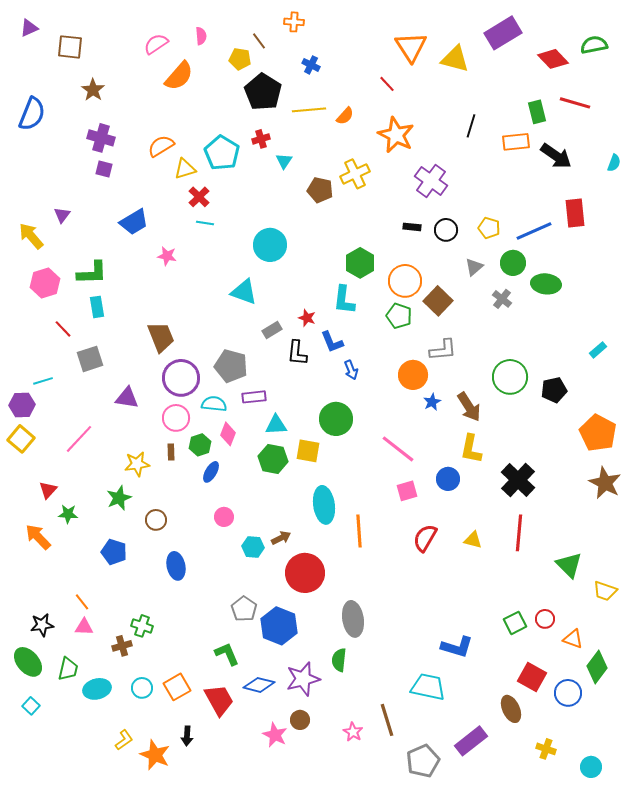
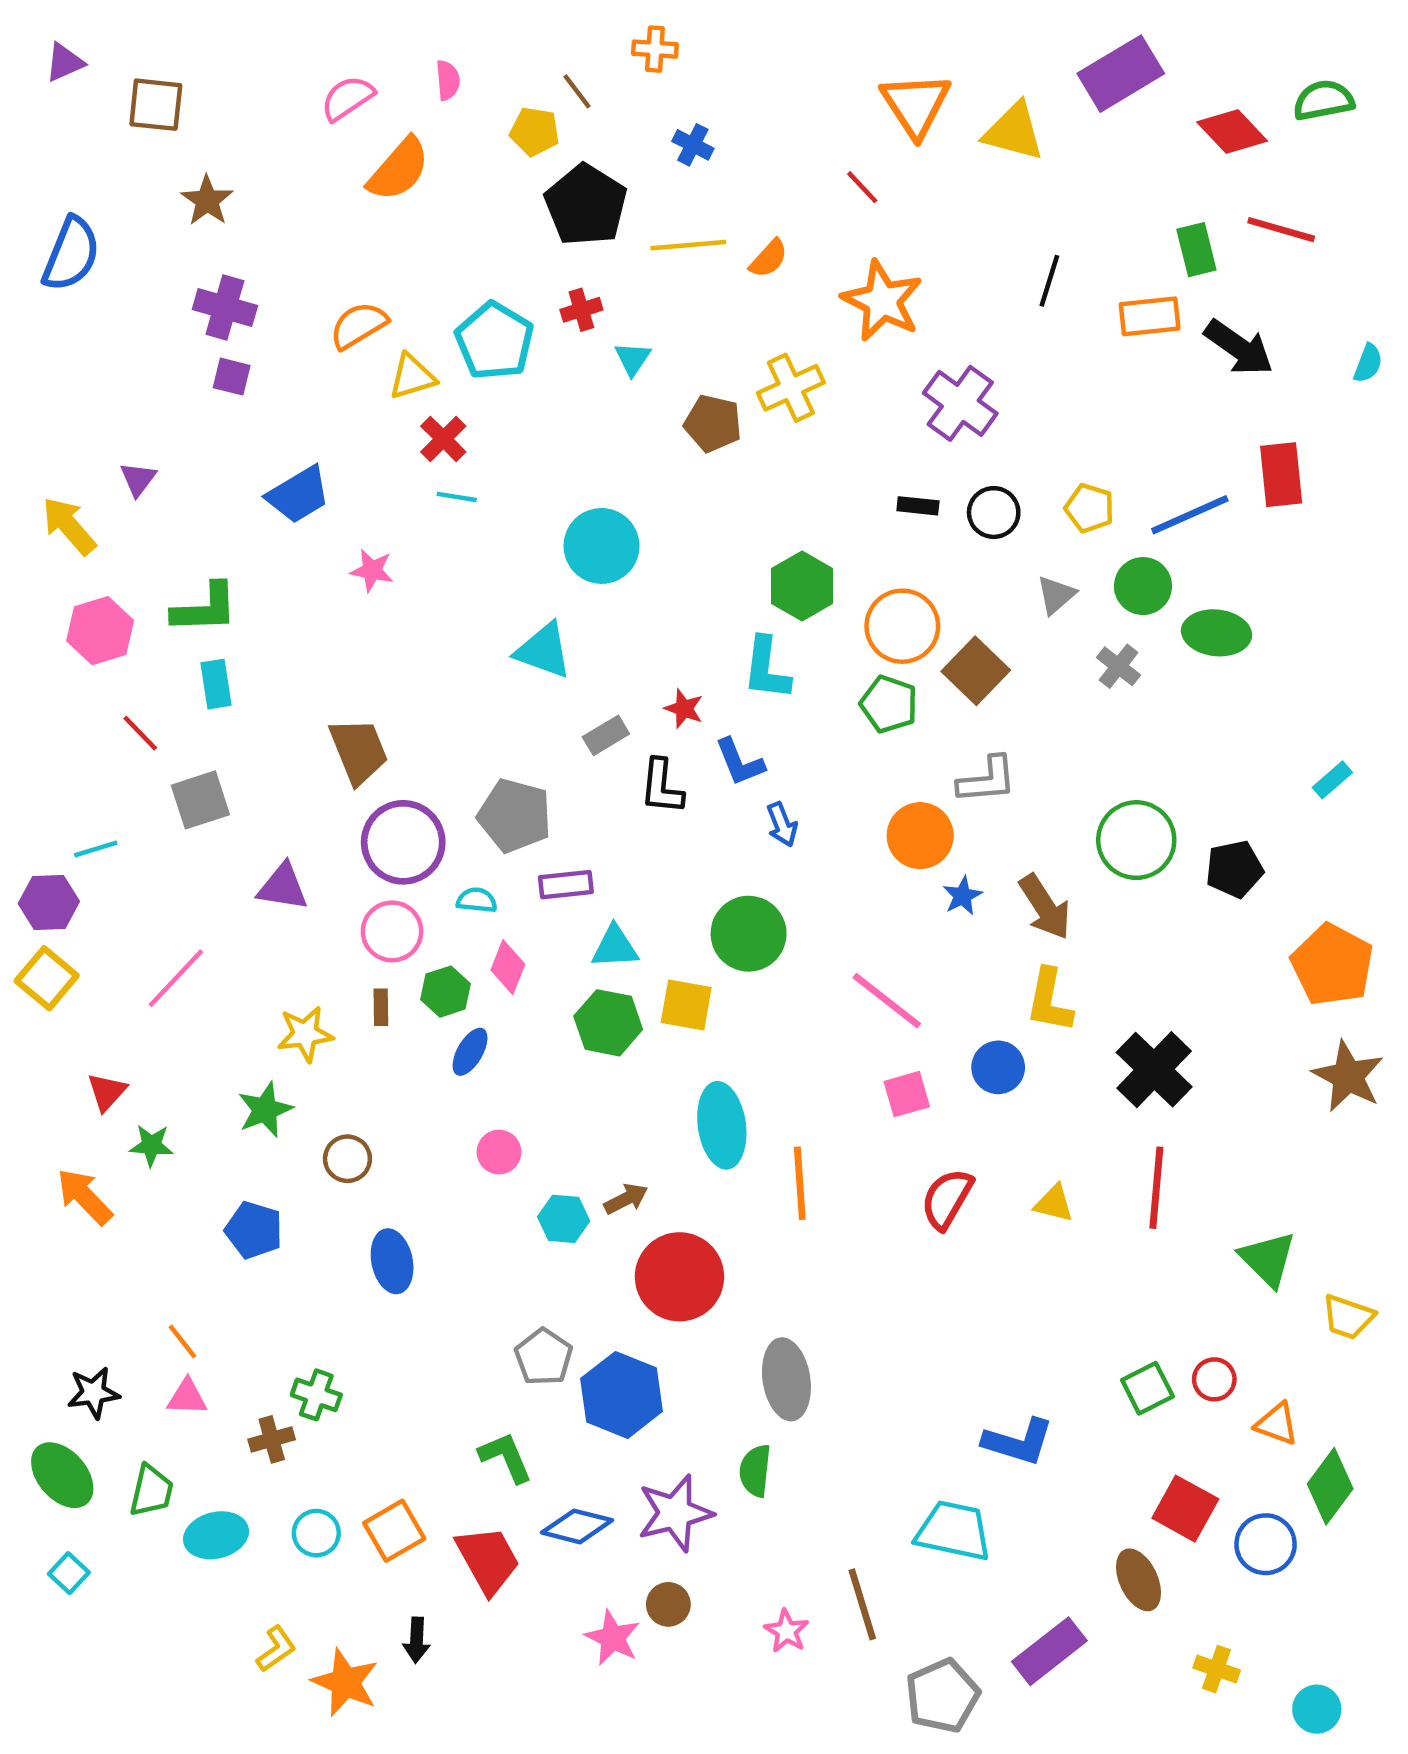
cyan semicircle: (214, 404) -> (477, 900), size x0.7

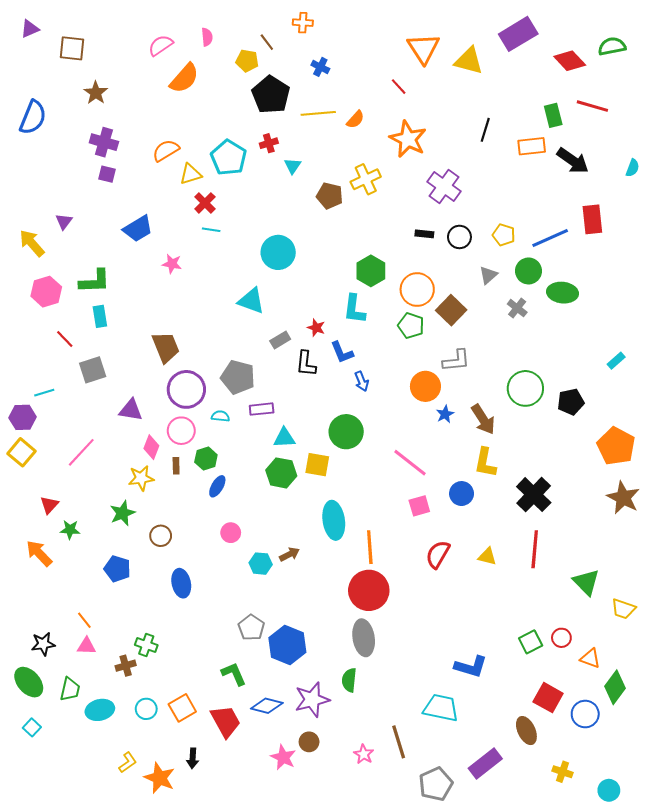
pink diamond: (508, 967) -> (151, 447), moved
red circle: (679, 1277) -> (369, 590), moved

